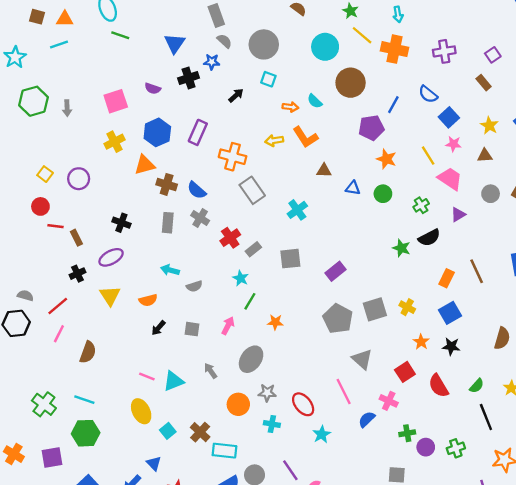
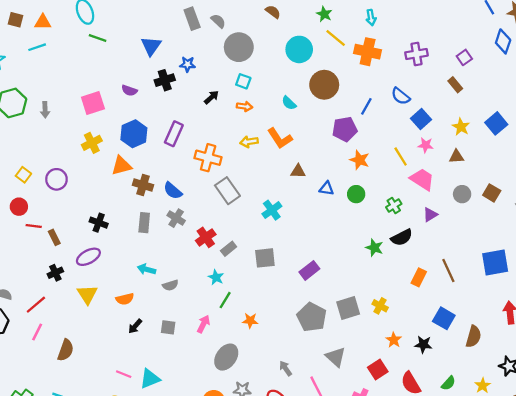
gray semicircle: (224, 41) -> (218, 21), moved
orange arrow: (290, 107) -> (244, 106), moved
blue square: (450, 313) -> (444, 318), moved, turned -30
gray arrow: (211, 371) -> (285, 368), moved

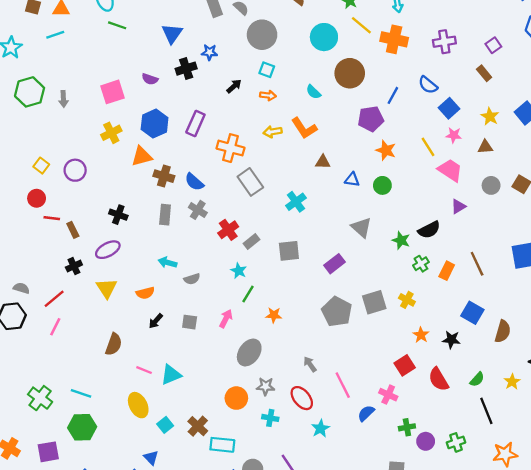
green cross: (394, 206) -> (421, 264), moved
brown semicircle: (66, 350) -> (114, 344), moved
gray triangle: (336, 357) -> (361, 227), moved

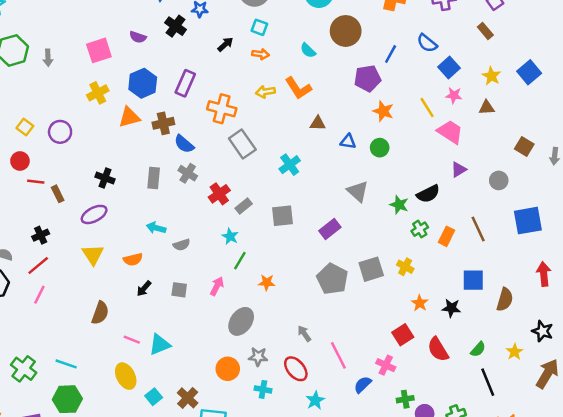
black cross: (186, 69) -> (176, 26), turned -36
brown cross: (164, 176) -> (163, 123), moved, turned -30
gray circle: (491, 185) -> (499, 180), moved
black cross: (74, 266) -> (41, 235), moved
blue square: (472, 313) -> (473, 280), turned -30

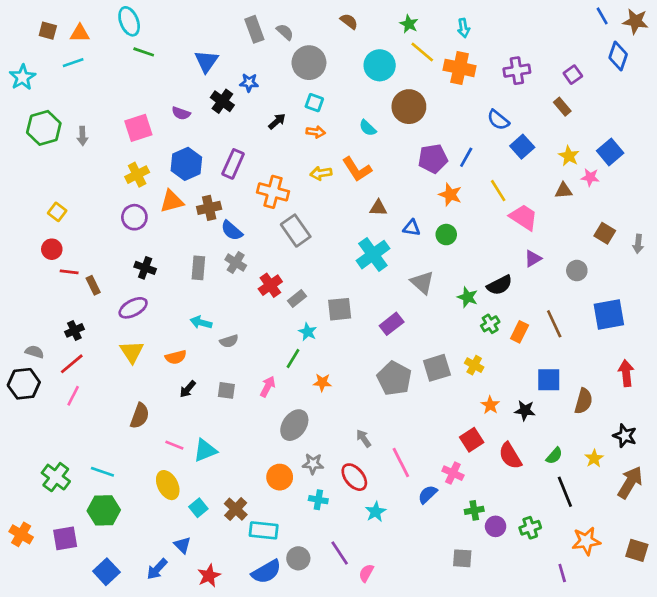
blue line: (391, 54) -> (466, 157), moved
pink star: (454, 95) -> (590, 177), moved
purple circle: (60, 132) -> (134, 217), moved
cyan cross: (290, 165) -> (373, 255), moved, size x1.4
cyan star: (230, 236) -> (308, 332), moved

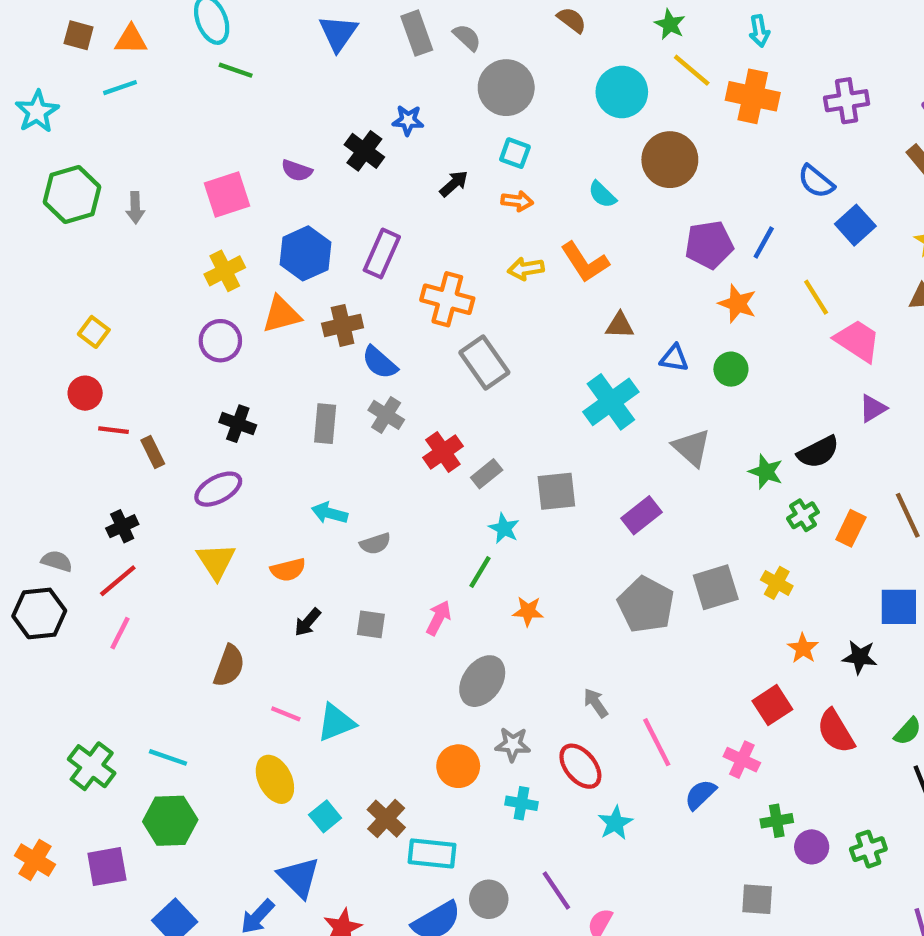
blue triangle: (206, 61) -> (338, 33), moved
blue triangle: (182, 545) -> (299, 877), size x1.5

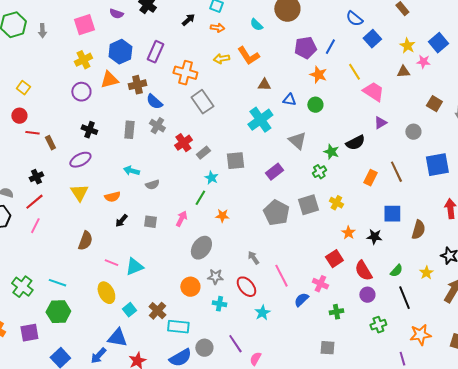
green cross: (803, 515) -> (319, 172), moved
purple circle: (812, 847) -> (367, 295), moved
blue triangle: (299, 877) -> (117, 338), turned -35

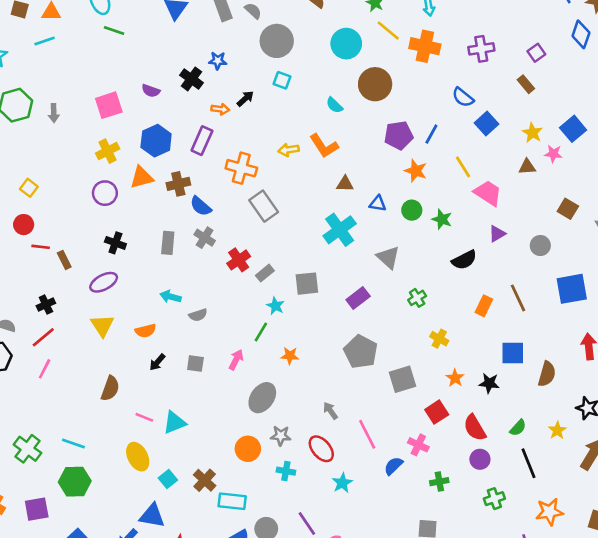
orange arrow: (217, 28) -> (220, 109), moved
green star: (331, 152) -> (442, 219), moved
gray square: (308, 205) -> (403, 379), moved

